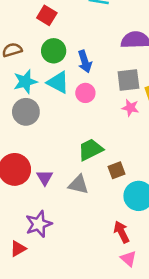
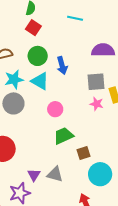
pink circle: (85, 93) -> (55, 109), moved
purple triangle: (45, 178) -> (34, 175), moved
gray triangle: (78, 185) -> (55, 174), moved

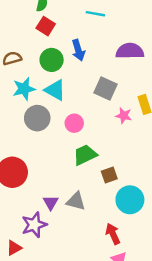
blue arrow: (62, 66) -> (78, 50), moved
gray square: (96, 82) -> (106, 88), moved, turned 30
gray circle: (13, 103) -> (37, 118), moved

